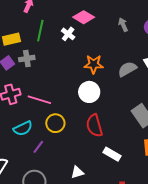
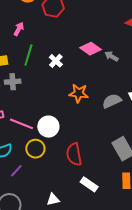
pink diamond: (84, 17) -> (90, 49), moved
gray arrow: (123, 25) -> (111, 56), turned -40
white circle: (89, 92) -> (48, 127), moved

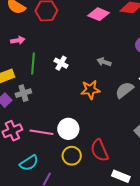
pink arrow: (19, 29) -> (18, 40), turned 64
pink diamond: (90, 49) -> (99, 14), moved
gray arrow: (111, 56) -> (104, 62), moved
yellow circle: (35, 149) -> (72, 156), moved

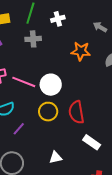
white cross: (61, 63) -> (58, 19), turned 32
gray cross: (23, 93) -> (33, 39), moved

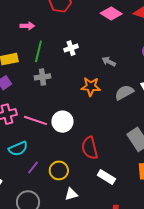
white cross: (58, 19) -> (71, 48), moved
yellow circle: (48, 112) -> (59, 170), moved

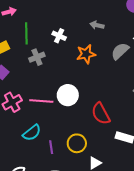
white cross: (71, 48) -> (59, 36), moved, turned -32
purple line: (33, 167) -> (51, 147), turned -32

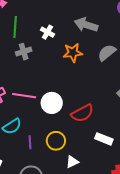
gray arrow: (97, 25) -> (86, 25), size x1.6
white circle: (68, 95) -> (52, 103), moved
red semicircle: (101, 114) -> (82, 113), turned -95

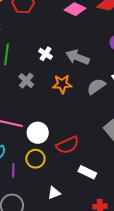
white cross: (47, 32) -> (46, 54), moved
gray cross: (24, 52) -> (26, 81), moved, turned -35
yellow circle: (56, 141) -> (35, 159), moved

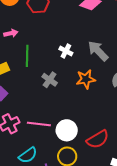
gray arrow: (78, 57) -> (98, 51), turned 30

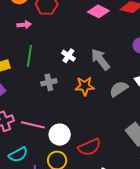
pink arrow: (11, 33) -> (24, 25), moved
gray cross: (50, 80) -> (49, 82), turned 35

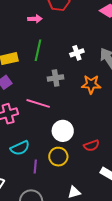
white cross: (68, 56) -> (77, 53), turned 32
pink line: (33, 125) -> (38, 103), moved
red semicircle: (89, 147) -> (91, 146), size x0.7

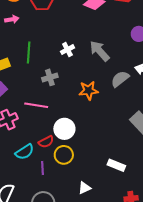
pink arrow: (35, 19) -> (12, 19), moved
orange star: (91, 84) -> (89, 91), moved
red semicircle: (91, 146) -> (46, 142), moved

